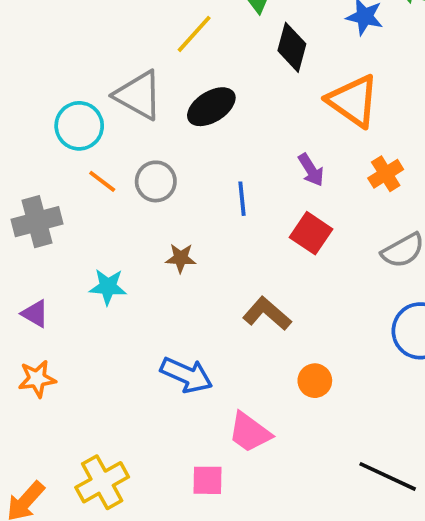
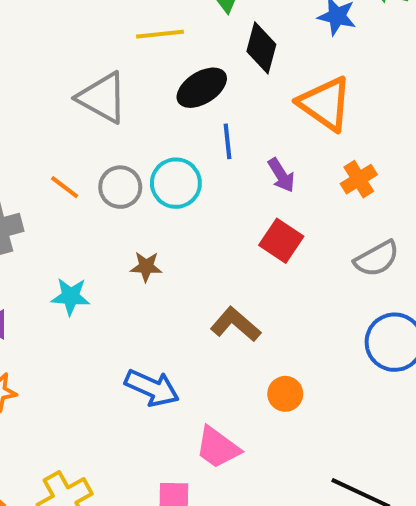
yellow line: (194, 34) -> (160, 34), turned 42
black ellipse: (211, 107) -> (202, 88), moved
cyan circle: (79, 126) -> (176, 183), moved
blue line: (242, 199) -> (228, 141), moved

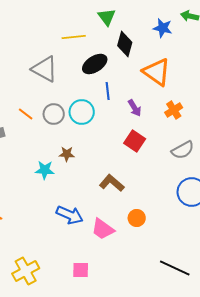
cyan star: (71, 296) -> (45, 170), moved
pink trapezoid: (218, 448) -> (103, 229), moved

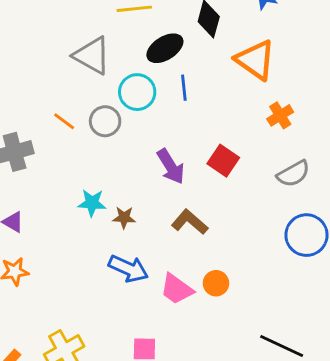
purple arrow: (135, 108) -> (171, 166), moved, size x1.4
cyan circle: (82, 112) -> (137, 92), moved
brown star: (67, 154) -> (124, 218), moved
orange circle: (137, 218) -> (216, 283), moved

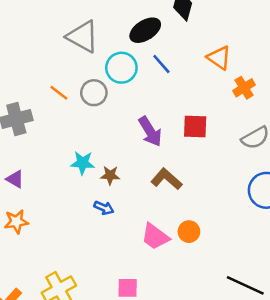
orange triangle: (255, 60) -> (219, 58), moved, size x0.7
blue line: (184, 88) -> (161, 64), turned -35
red square: (223, 161) -> (195, 127), turned -32
blue arrow: (128, 269) -> (104, 208), moved, size x0.6

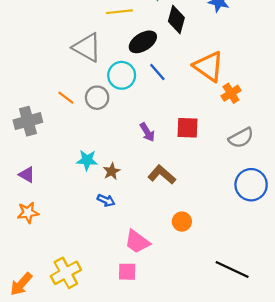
orange triangle: (219, 58) -> (209, 66), size x1.4
purple arrow: (150, 132) -> (147, 132), size x0.7
brown star: (110, 175) -> (112, 171), turned -30
pink trapezoid: (155, 237) -> (137, 242), moved

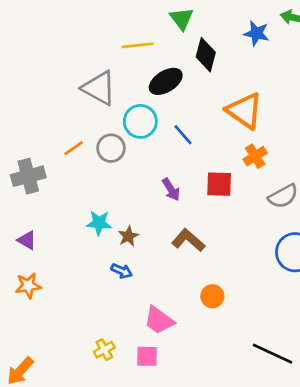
blue line: (157, 72) -> (183, 135), moved
orange cross: (231, 93) -> (255, 156), moved
orange line: (66, 98) -> (74, 148), turned -72
yellow cross: (66, 273) -> (104, 350), moved, size x0.6

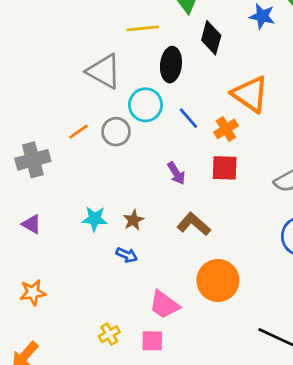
black ellipse: (166, 81) -> (171, 65), turned -52
orange cross: (255, 156) -> (226, 129), moved
cyan star: (99, 223) -> (95, 219), moved
orange star: (28, 286) -> (33, 293), moved
orange circle: (212, 296) -> (218, 280), size x1.8

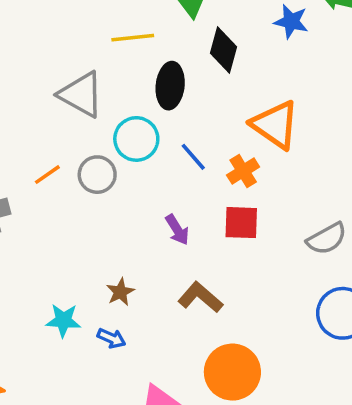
cyan star: (95, 219) -> (63, 320), moved

